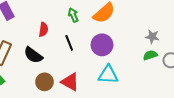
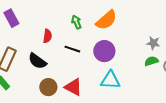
black line: (69, 43) -> (72, 49), turned -49

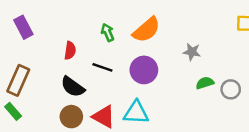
gray star: (153, 43) -> (192, 52), moved
black semicircle: (37, 61) -> (73, 87), moved
cyan triangle: (110, 80) -> (136, 113), moved

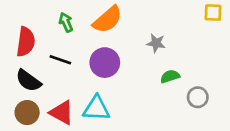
red semicircle: (70, 51) -> (26, 42), size x1.5
gray circle: (231, 89) -> (198, 97), moved

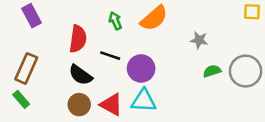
purple circle: (105, 63) -> (141, 68), moved
gray circle: (198, 97) -> (246, 71), moved, size x1.6

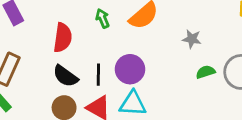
black line: (110, 56) -> (98, 75), moved, turned 72

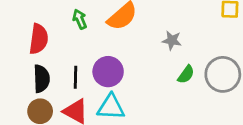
green semicircle: (206, 72) -> (186, 74), turned 144
black semicircle: (65, 76) -> (41, 79), turned -128

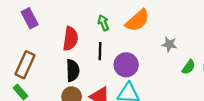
gray star: (172, 40) -> (169, 44), moved
black line: (75, 77) -> (100, 51), moved

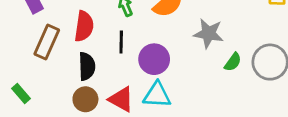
gray star: (169, 44) -> (209, 33), size x1.5
brown rectangle: (25, 65) -> (47, 42), moved

